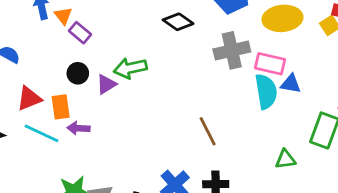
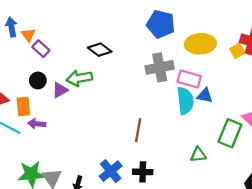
black diamond: (178, 22) -> (100, 50), moved
brown line: (208, 131) -> (138, 130), turned 35

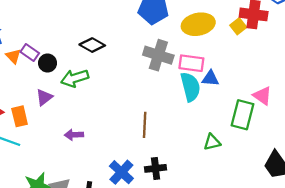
orange triangle: (28, 35) -> (13, 56), moved
gray cross: (160, 67) -> (158, 55), turned 36
black circle: (38, 80) -> (48, 63), moved
purple triangle: (60, 90) -> (44, 97), moved
purple arrow: (37, 124) -> (74, 135), moved

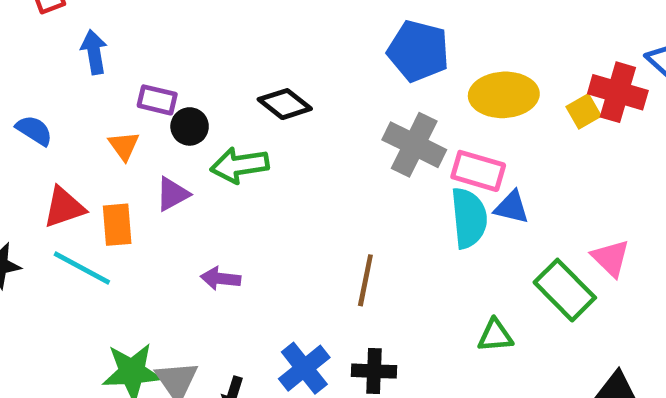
purple rectangle: (30, 53) -> (157, 100), turned -30
orange triangle: (13, 56) -> (124, 146), moved
green rectangle: (242, 115) -> (565, 290), turned -68

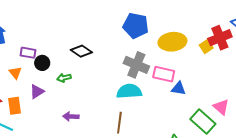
red cross: (618, 92) -> (220, 38), turned -35
green arrow: (240, 165) -> (64, 78), size x0.6
cyan semicircle: (469, 218) -> (129, 91), moved, turned -85
purple arrow: (221, 279) -> (71, 116), moved

